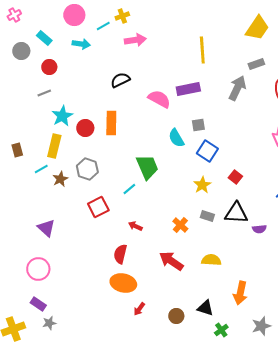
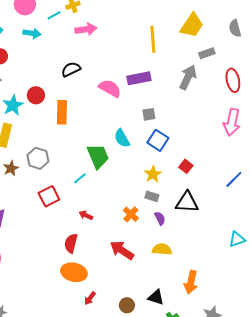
yellow trapezoid: (257, 28) -> (192, 25), moved
red circle: (85, 128) -> (36, 95), moved
cyan semicircle: (176, 138) -> (122, 138), moved
gray rectangle: (207, 216) -> (152, 196), moved
purple semicircle: (259, 229) -> (160, 218), moved, turned -112

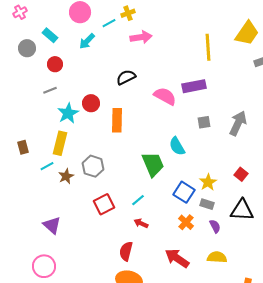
cyan arrow: (32, 33) -> (87, 41), turned 126
gray arrow: (188, 77) -> (238, 123), moved
blue square: (158, 140) -> (184, 192), moved
cyan line: (80, 178) -> (138, 200), moved

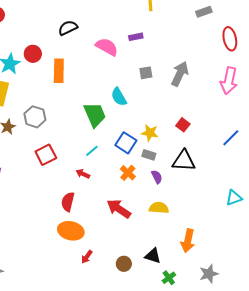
purple rectangle: (194, 86) -> (136, 37), size x0.6
yellow star: (208, 182) -> (150, 133), turned -30
cyan line: (138, 200) -> (92, 151), moved

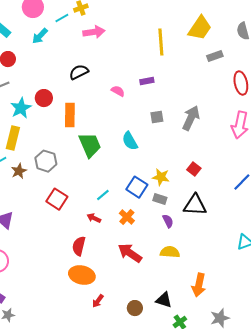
pink semicircle: (107, 47) -> (118, 91), size x0.6
green trapezoid: (95, 115) -> (90, 145), moved
red square: (46, 155) -> (57, 199), turned -30
orange cross: (128, 173) -> (127, 217), moved

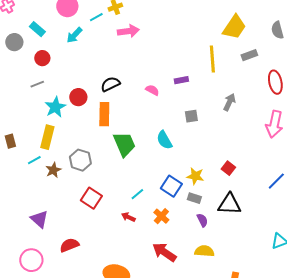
yellow line: (161, 42) -> (212, 59), moved
black semicircle: (79, 72) -> (110, 84), moved
gray arrow: (191, 118) -> (229, 102), moved, size x0.7
red semicircle: (79, 246) -> (69, 245), moved, turned 54

